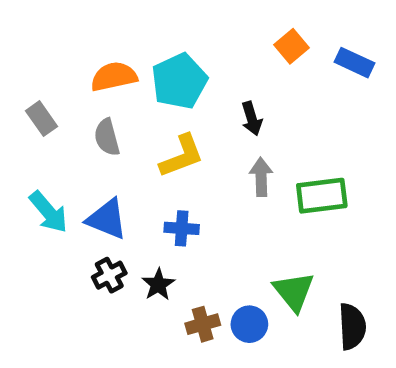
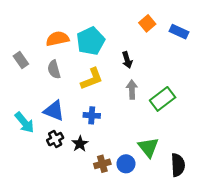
green rectangle: (322, 196) -> (163, 99), turned -30
cyan arrow: (49, 212) -> (24, 123), moved

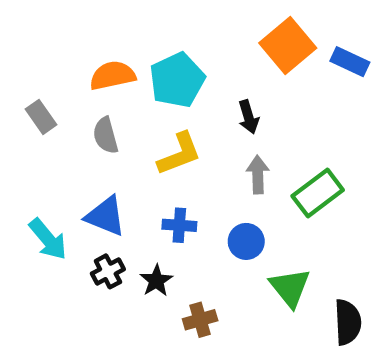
orange square: (147, 23) -> (288, 45), size x1.6
blue circle: (126, 164) -> (246, 241), moved

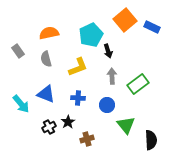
cyan pentagon: (177, 80) -> (91, 35), moved
black cross: (108, 271) -> (49, 127), moved

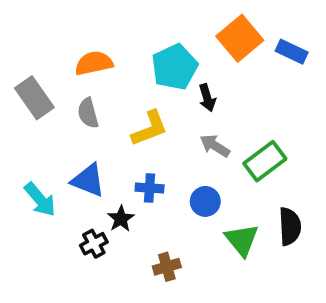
gray rectangle: (18, 51) -> (34, 98), size x1.5
gray arrow: (112, 76) -> (215, 146), turned -56
black star: (68, 122) -> (121, 219), moved
black semicircle: (151, 140) -> (290, 226), moved

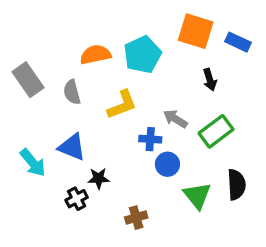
orange square: (240, 38) -> (196, 31), turned -33
orange semicircle: (94, 63) -> (95, 55), moved
black arrow: (207, 98) -> (210, 80), moved
blue cross: (150, 188) -> (150, 139), moved
black star: (121, 219) -> (99, 178), turned 30

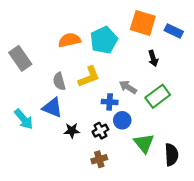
gray semicircle: (72, 92) -> (59, 81), moved
black semicircle: (236, 185) -> (171, 155), moved
black cross: (77, 199) -> (100, 131), moved

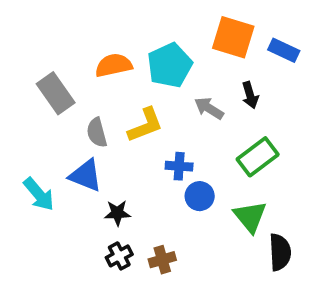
gray rectangle: (20, 58) -> (56, 93), moved
gray arrow: (128, 87) -> (209, 108), moved
black cross: (100, 131) -> (119, 256), moved
green triangle: (144, 143) -> (250, 217), moved

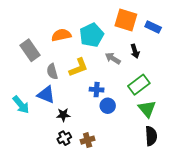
green triangle: (250, 217) -> (147, 109), moved

